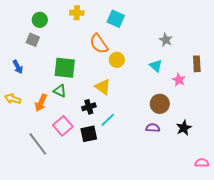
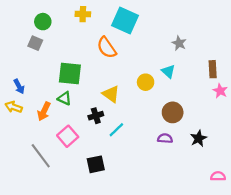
cyan square: (116, 19) -> (125, 21), size x1.4
yellow circle: (117, 60) -> (146, 82), moved
blue arrow: (18, 67) -> (19, 86), moved
pink star: (179, 80) -> (220, 91), moved
black square: (89, 134) -> (96, 164), moved

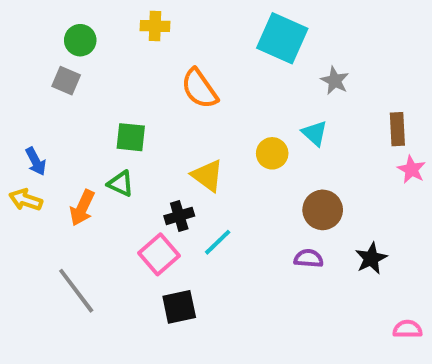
cyan square: (125, 21) -> (282, 38), moved
green square: (70, 74) -> (131, 137), size x0.7
pink square: (68, 136) -> (159, 254), moved

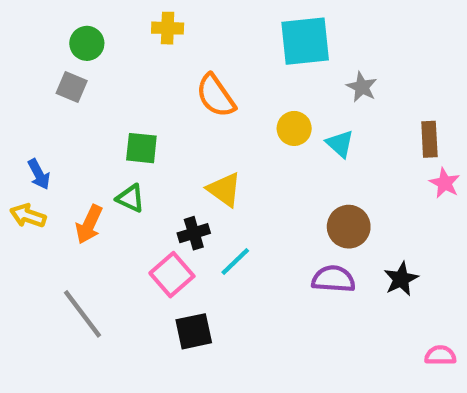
cyan square: (282, 38) -> (305, 41), turned -30
yellow circle: (272, 153) -> (294, 128), moved
purple semicircle: (309, 258) -> (333, 279), size x1.4

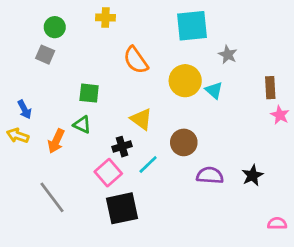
yellow circle: (294, 128) -> (185, 81), size x1.5
brown circle: (349, 227) -> (184, 142), moved
black square: (194, 331) -> (122, 208), size x1.4

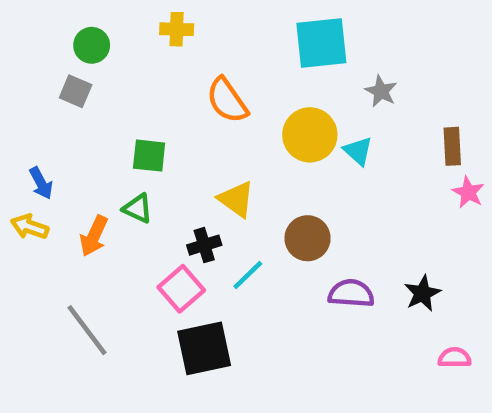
pink semicircle: (277, 223) -> (455, 358), moved

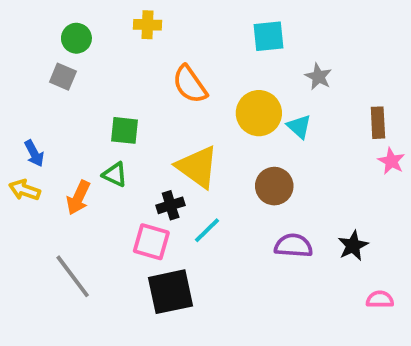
cyan square: (321, 43) -> (268, 36), size x0.7
yellow triangle: (236, 199) -> (197, 167), size x1.4
brown circle: (308, 238) -> (274, 186), moved
pink square: (181, 289) -> (151, 242), turned -33

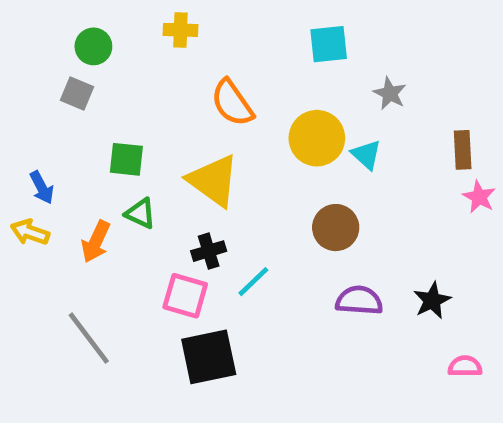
green square: (124, 130) -> (126, 159), moved
yellow triangle: (197, 167) -> (213, 180), moved

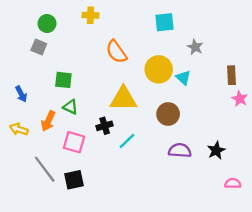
yellow triangle: (213, 180) -> (123, 99), moved, turned -36
yellow arrow: (30, 232) -> (19, 129), moved
pink square: (185, 296) -> (74, 142), moved
black square: (209, 357) -> (74, 180), moved, size x0.7

